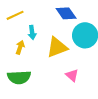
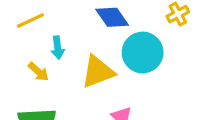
yellow arrow: (20, 47) -> (38, 72), turned 112

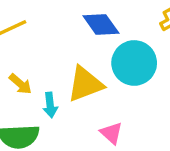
cyan arrow: (58, 48) -> (50, 105), moved

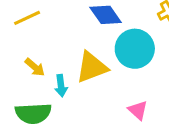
pink triangle: (111, 133) -> (138, 110), moved

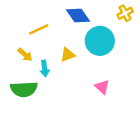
yellow line: (27, 18) -> (39, 29), moved
yellow triangle: (92, 67) -> (68, 55), size x0.6

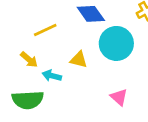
yellow triangle: (68, 55) -> (79, 60), turned 35
cyan arrow: (45, 68) -> (52, 76), turned 112

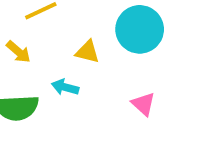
cyan arrow: (52, 76) -> (65, 87), moved

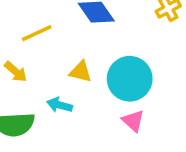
cyan circle: (140, 29) -> (130, 79), moved

